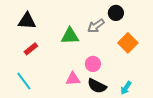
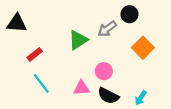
black triangle: (27, 21) -> (17, 23), moved
green triangle: (70, 36) -> (78, 40), turned -30
cyan line: (24, 81) -> (41, 83), moved

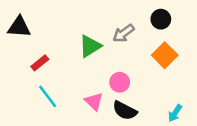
black circle: (129, 14) -> (161, 19), moved
pink triangle: (81, 88) -> (94, 102), turned 48
cyan arrow: (141, 98) -> (175, 113), moved

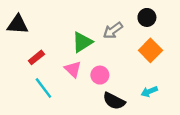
pink circle: (120, 82) -> (100, 75), moved
pink triangle: (94, 102) -> (73, 69), moved
cyan arrow: (175, 113) -> (149, 92), moved, turned 35

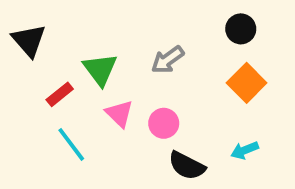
black triangle: (18, 25) -> (29, 40), turned 45
gray arrow: (113, 30) -> (168, 60), moved
green triangle: (82, 42) -> (100, 69), moved, turned -35

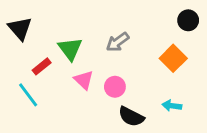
black circle: (241, 29) -> (188, 20), moved
cyan line: (71, 144) -> (28, 95), moved
cyan arrow: (245, 150) -> (172, 106), turned 30

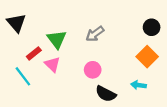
black circle: (188, 20) -> (152, 27), moved
orange square: (173, 58) -> (147, 57), moved
pink triangle: (84, 80) -> (52, 64), moved

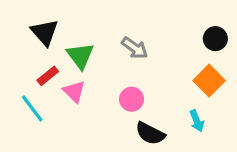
black triangle: (16, 23) -> (45, 32), moved
gray arrow: (95, 34) -> (135, 48), turned -108
cyan arrow: (138, 85) -> (197, 121), turned -120

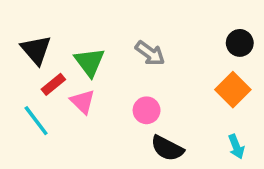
black triangle: (45, 32) -> (36, 50), moved
cyan arrow: (197, 121) -> (236, 147), moved

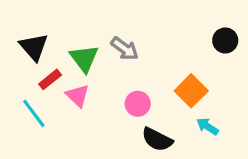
gray arrow: (150, 53) -> (125, 49), moved
orange square: (233, 90) -> (191, 91), moved
cyan arrow: (236, 147) -> (207, 126), moved, turned 145

